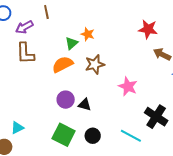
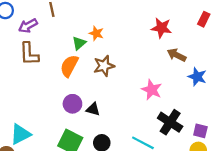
orange semicircle: (63, 64) -> (69, 66), turned -35
pink star: (128, 86) -> (152, 90), moved
cyan triangle: (17, 128) -> (20, 134), size x1.5

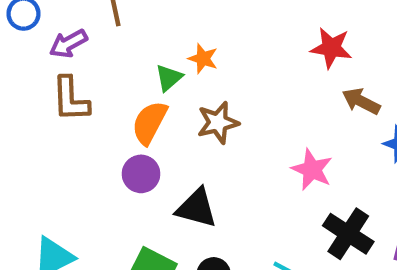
purple circle: (72, 104) -> (141, 174), moved
black triangle: (93, 109) -> (197, 208), size x1.5

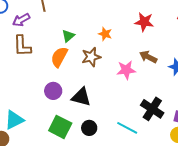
orange star: (203, 59) -> (105, 34), moved
brown arrow: (361, 101) -> (148, 57), moved
pink star: (312, 170) -> (126, 70), moved, turned -30
purple circle: (141, 174) -> (53, 91), moved

